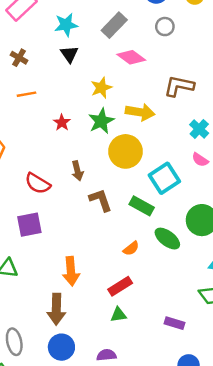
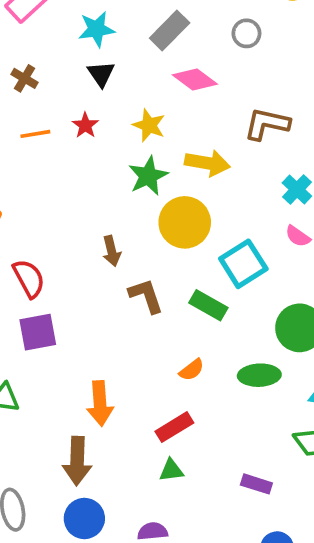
yellow star: (101, 88) -> (149, 125), turned -30
red star: (62, 123) -> (85, 125), moved
red semicircle: (38, 183) -> (29, 278), moved, turned -150
green ellipse: (167, 239) -> (259, 375), moved, turned -40

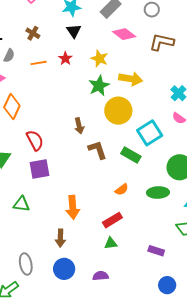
brown L-shape: (267, 124) -> (162, 42), moved
brown arrow: (77, 461) -> (60, 238), size x0.7

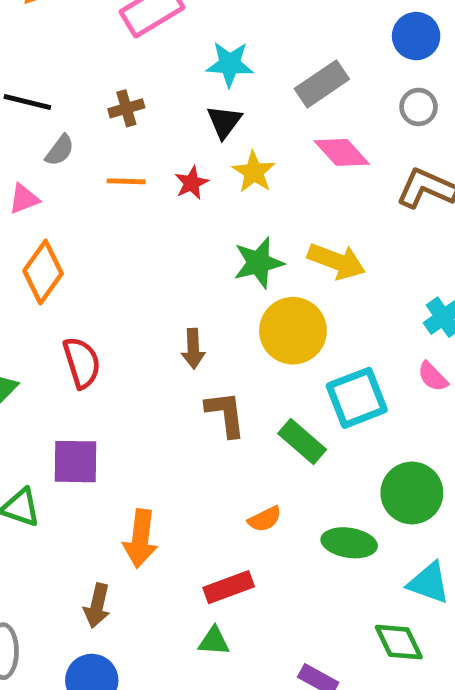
brown cross: (33, 33) -> (126, 108), turned 32
yellow star: (99, 59) -> (254, 172), moved
purple square: (39, 169) -> (76, 462), moved

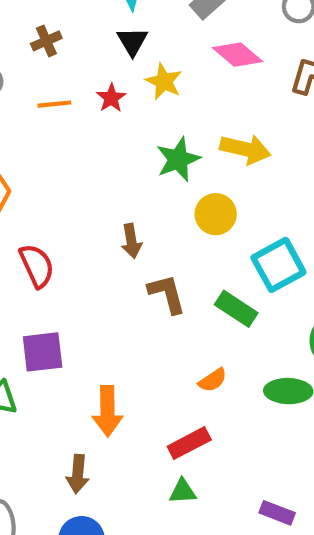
yellow circle: (293, 331) -> (216, 214), size x0.7

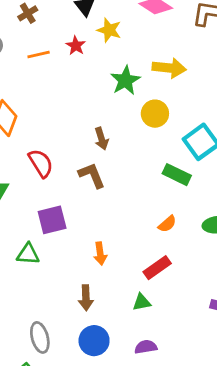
brown L-shape: (167, 294) -> (92, 175), moved
orange arrow: (107, 411) -> (100, 254), size x0.7
green triangle: (183, 491) -> (142, 302), moved

